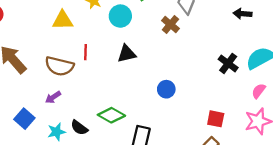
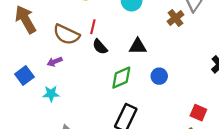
black triangle: (127, 54) -> (138, 46), moved
green diamond: (111, 115) -> (121, 78), moved, turned -65
black semicircle: (79, 128) -> (100, 47), moved

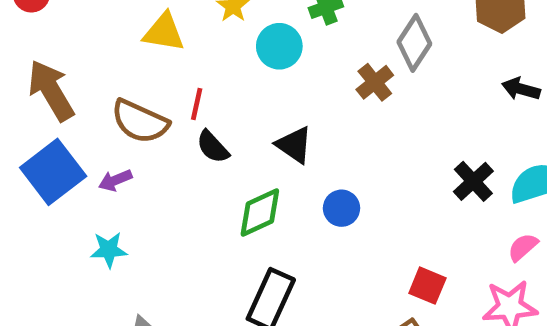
black triangle: (138, 46) -> (294, 145), turned 36
blue square: (24, 75) -> (53, 172), moved, size x1.5

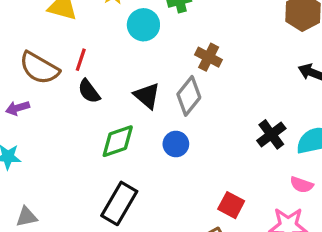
gray diamond: (414, 43) -> (189, 96), moved
brown cross: (375, 82) -> (209, 57), turned -30
pink semicircle: (523, 247) -> (302, 185), turned -125

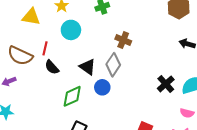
cyan circle: (143, 25) -> (71, 30), moved
blue circle: (176, 144) -> (102, 87), moved

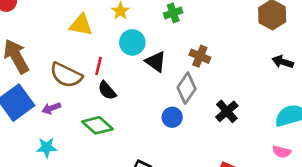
black triangle: (88, 67) -> (156, 62), moved
black cross: (166, 84) -> (227, 111), moved
green diamond: (72, 96) -> (97, 125), moved, turned 65

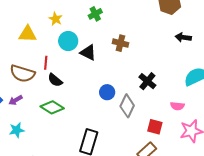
gray diamond: (187, 88) -> (127, 106), moved
pink semicircle: (282, 152) -> (177, 106), moved

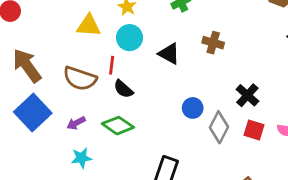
cyan circle: (68, 41) -> (130, 38), moved
purple arrow: (15, 100) -> (76, 123), moved
red square: (155, 127) -> (254, 130), moved
cyan star: (17, 130) -> (81, 158), moved

